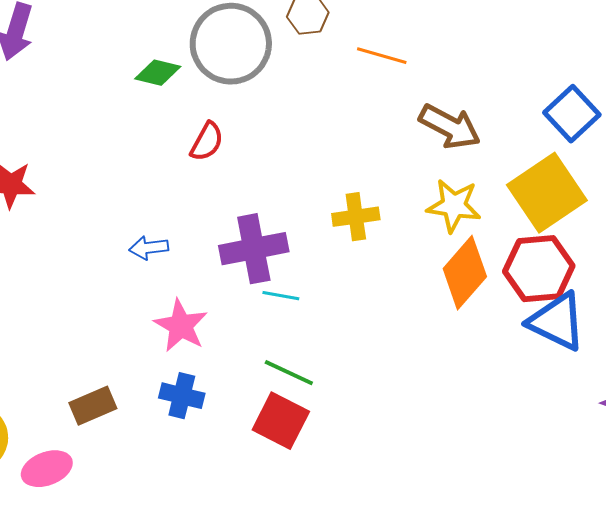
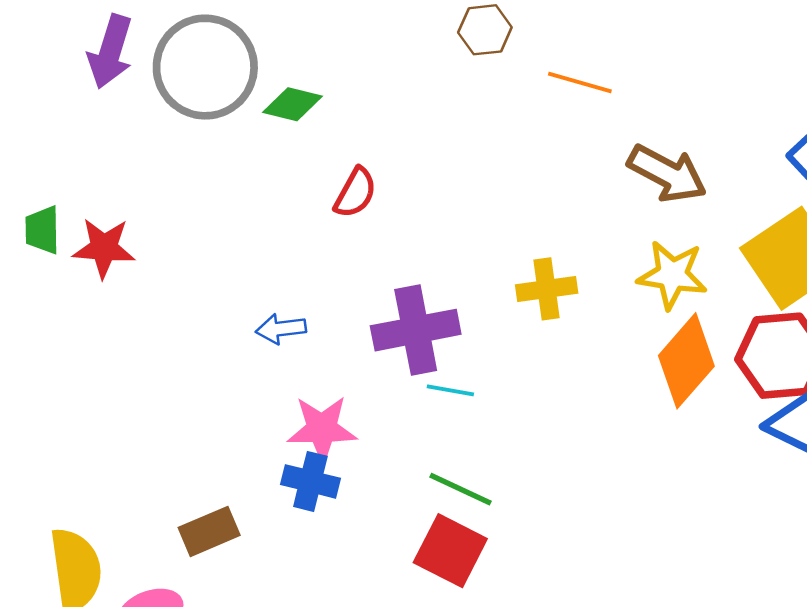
gray circle: (231, 44) -> (205, 67), moved
pink star: (181, 326) -> (322, 429), turned -30
blue cross: (182, 396) -> (310, 481), moved

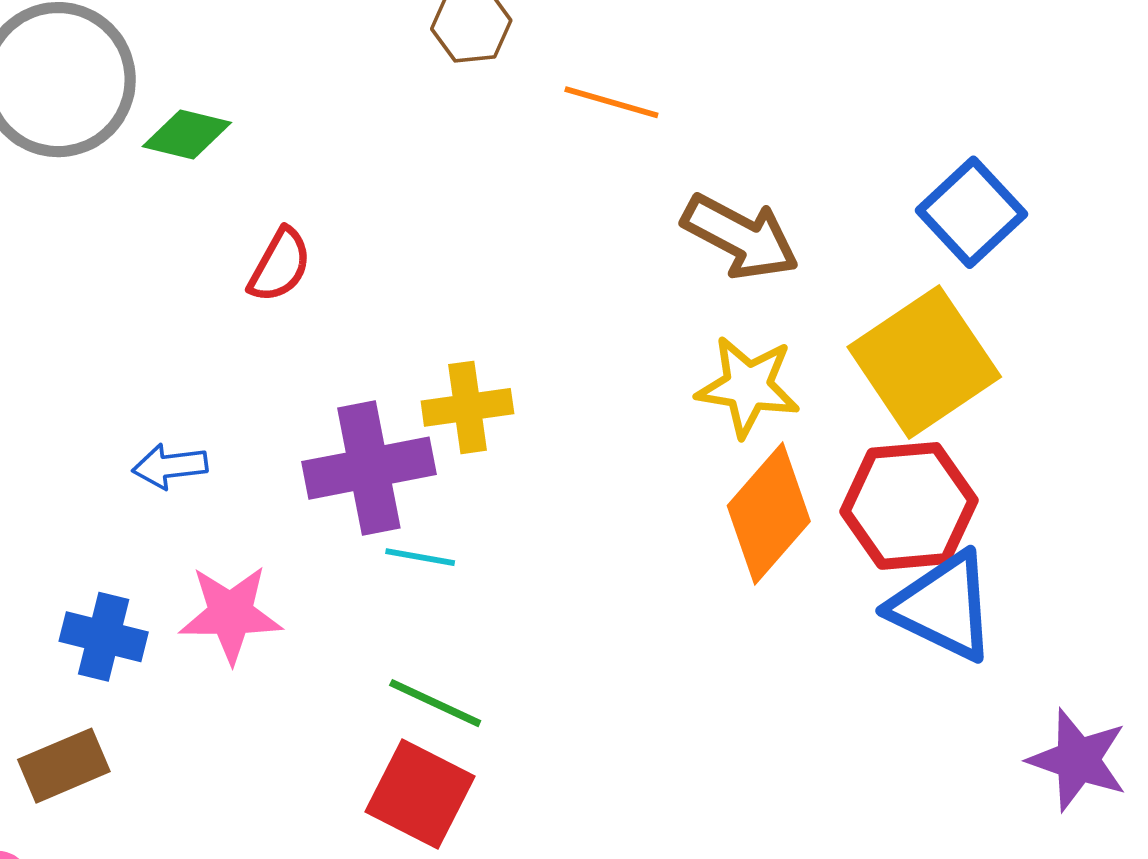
yellow cross: (547, 289) -> (467, 407), moved
blue cross: (310, 481) -> (104, 637), moved

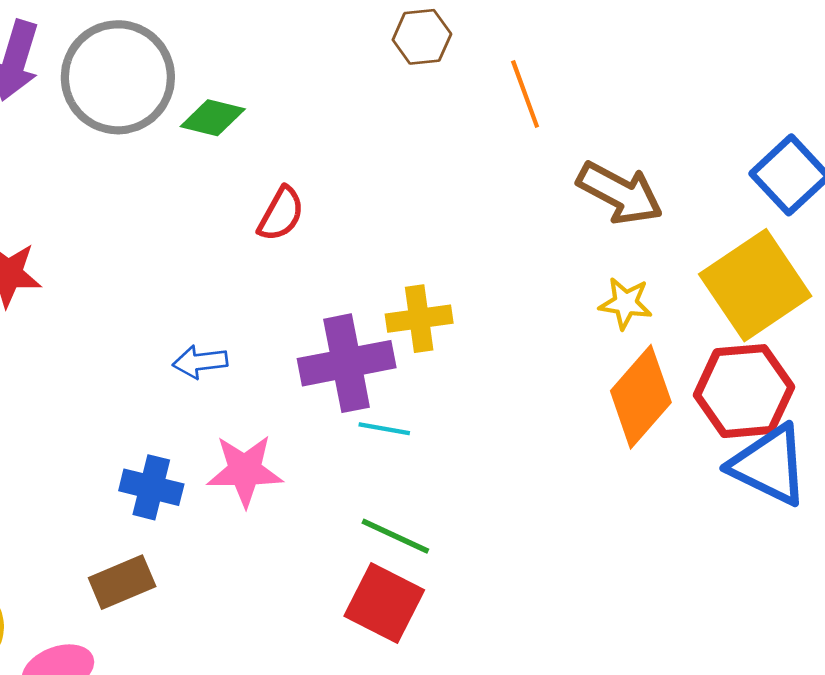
orange line: (611, 102) -> (525, 94), turned 54
yellow star: (748, 387) -> (626, 303), size x0.7

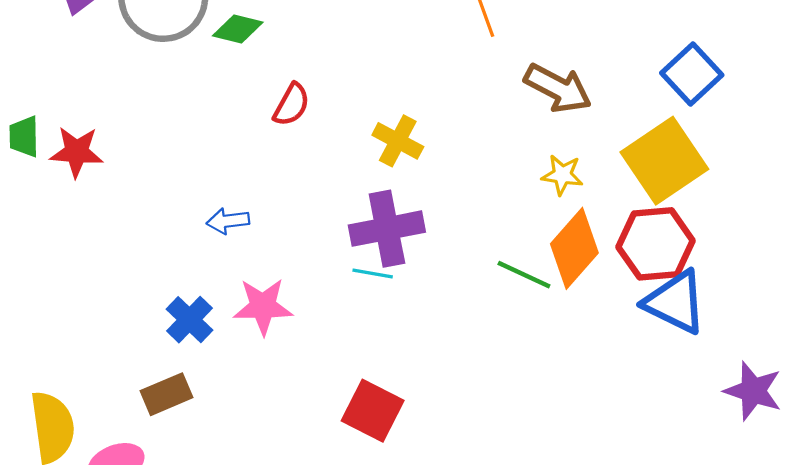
yellow cross: (419, 319) -> (398, 141), moved, turned 36
purple cross: (347, 363) -> (387, 229), moved
blue cross: (151, 487) -> (190, 320), turned 30
green line: (395, 536) -> (524, 275), moved

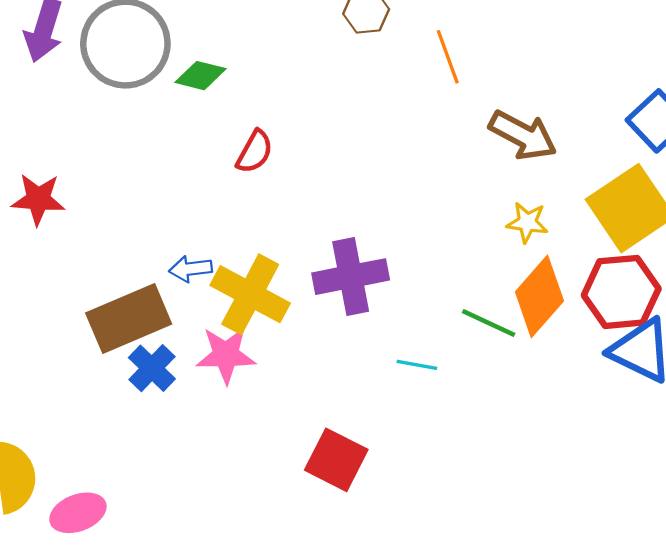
yellow cross: (398, 141) -> (250, 294), moved, size x1.5
cyan line: (373, 274) -> (417, 365), moved
brown rectangle: (166, 394) -> (129, 318), moved, size x1.6

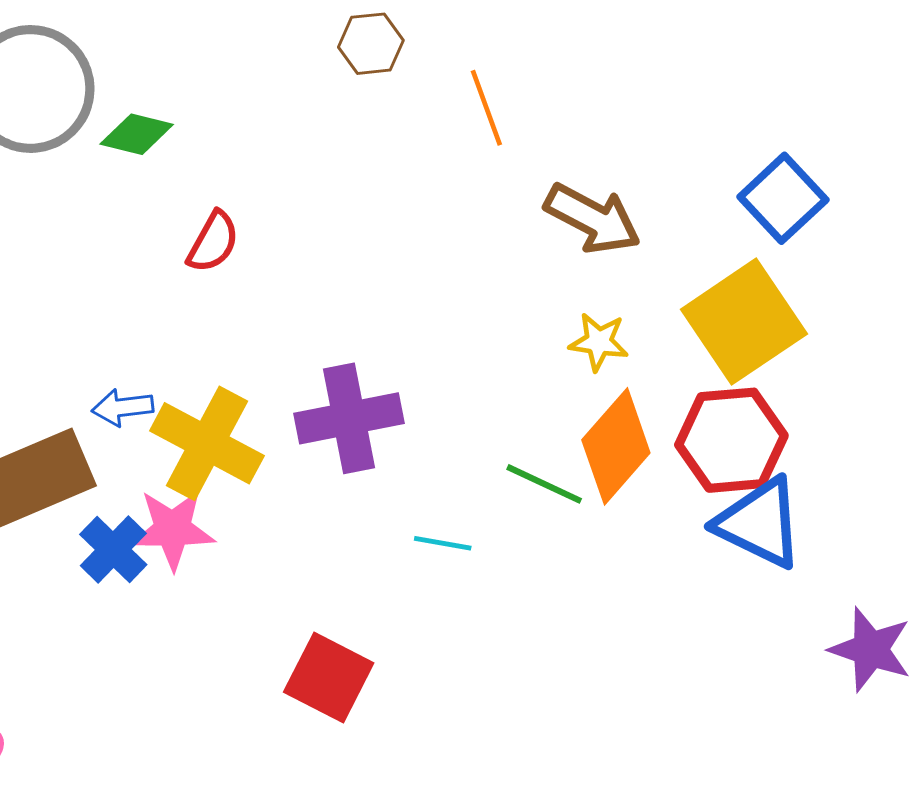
blue cross: (152, 368) -> (113, 550), moved

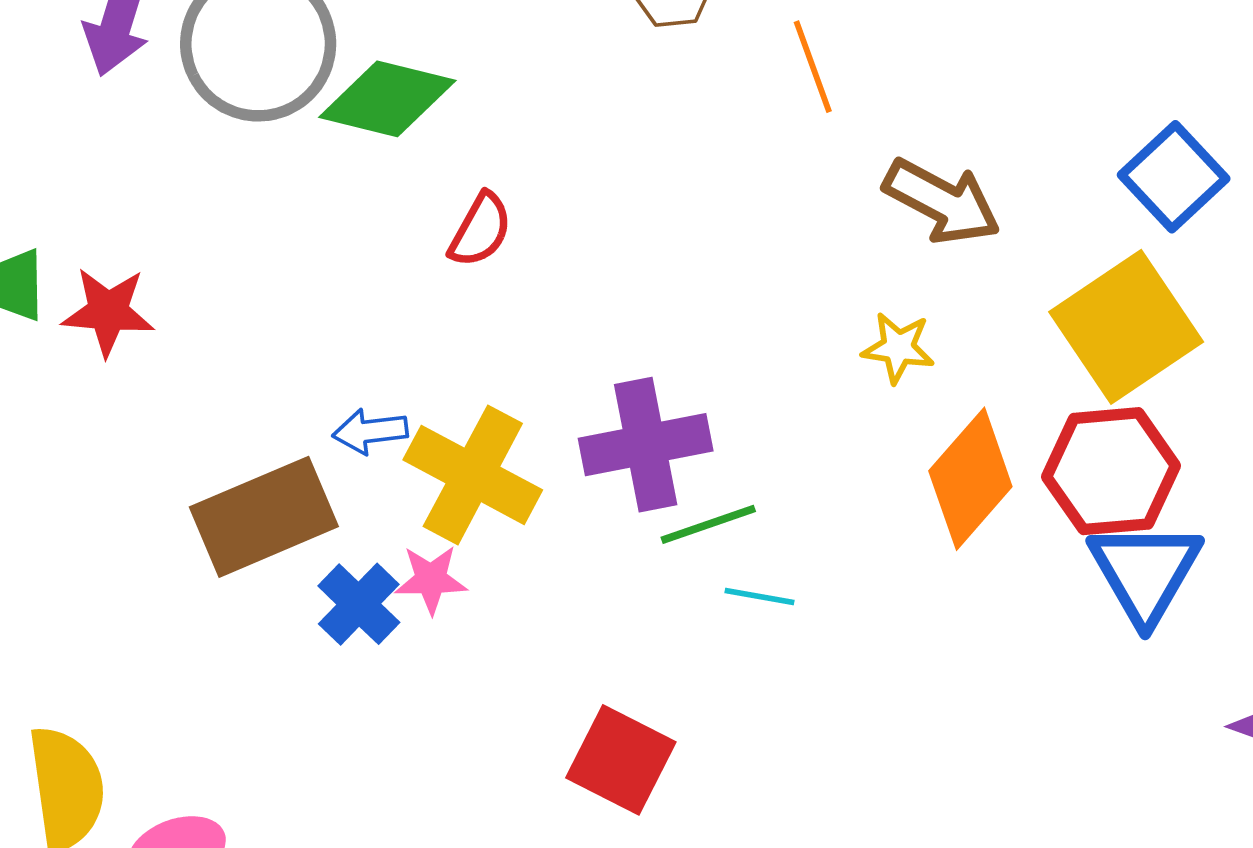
green diamond: (137, 134) -> (387, 99), size x1.5
yellow star: (599, 342) -> (898, 348), moved
green line: (544, 484) -> (708, 524), moved, turned -44
blue triangle: (760, 523) -> (1145, 572), turned 34
pink star: (173, 529) -> (431, 579), size x0.7

